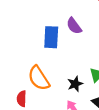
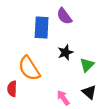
black star: (75, 84) -> (65, 52), moved

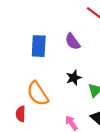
blue rectangle: (42, 27) -> (39, 46), moved

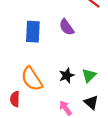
black star: (74, 78) -> (67, 75), moved

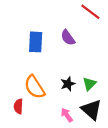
black triangle: (91, 102) -> (91, 110), size x1.5

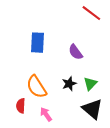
purple semicircle: (68, 38) -> (76, 52), moved
pink arrow: (67, 115) -> (46, 114), moved

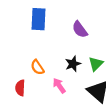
orange semicircle: (37, 87) -> (37, 67), size x0.6
pink arrow: (46, 114) -> (59, 86), moved

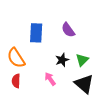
blue rectangle: (39, 19) -> (36, 33), moved
orange semicircle: (37, 67) -> (16, 58), moved, size x1.5

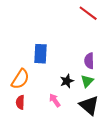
purple semicircle: (68, 30) -> (89, 61), moved, turned 35
orange semicircle: (16, 58) -> (20, 79), turned -115

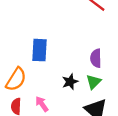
pink arrow: (55, 100) -> (42, 104), moved

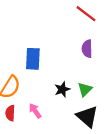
purple semicircle: (96, 58) -> (87, 49), moved

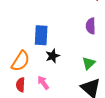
black star: (62, 89) -> (53, 56), moved

